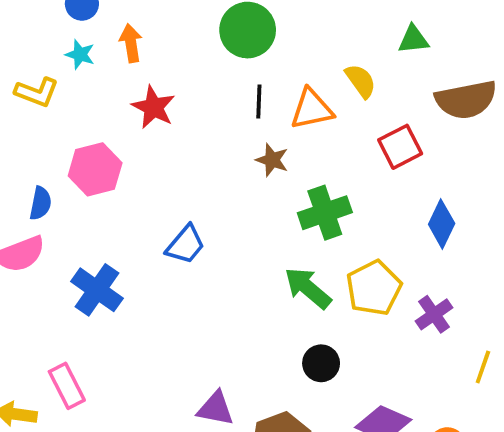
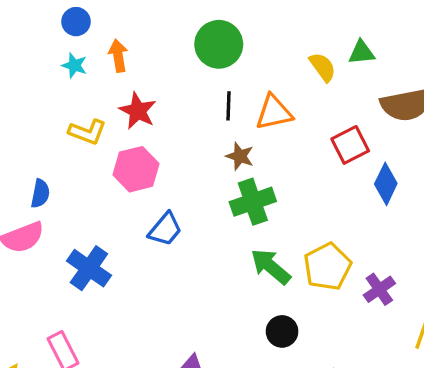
yellow semicircle: (361, 81) -> (323, 67), moved
yellow L-shape: (37, 92) -> (87, 132), moved
pink hexagon: (95, 169) -> (136, 169), moved
green cross: (325, 213) -> (253, 202), moved
blue diamond: (442, 224) -> (386, 184), moved

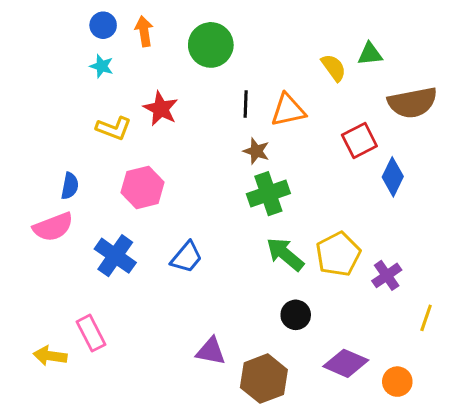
green circle: (219, 44) -> (211, 45), moved
orange arrow: (118, 56) -> (144, 31), moved
pink hexagon: (136, 169) -> (143, 187), moved
blue trapezoid: (165, 229) -> (187, 257), moved

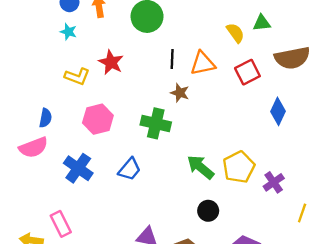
red square: (359, 140) -> (247, 72), moved
green cross: (268, 194) -> (156, 123), moved, turned 32

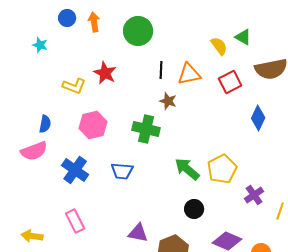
green triangle: (262, 23) -> (243, 37), turned 36
cyan star: (68, 32) -> (40, 45), moved
blue trapezoid: (130, 169) -> (122, 171), turned 55
purple cross: (274, 182) -> (254, 195), moved
pink rectangle: (61, 224) -> (75, 221), moved

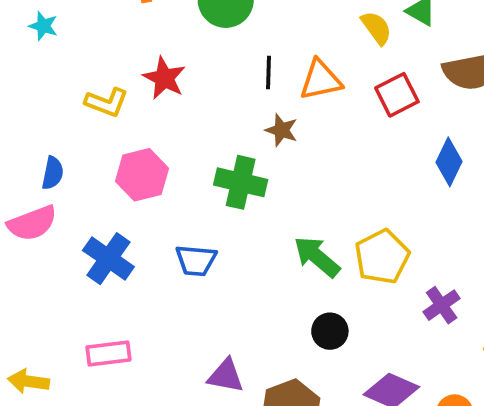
pink rectangle: (75, 221) -> (108, 353), turned -70

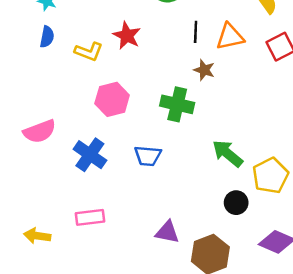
blue semicircle: (53, 173) -> (47, 37), moved
yellow pentagon: (382, 257) -> (271, 176), moved

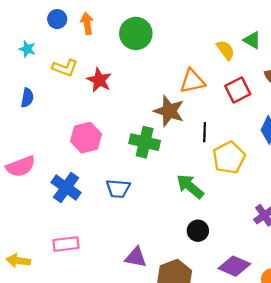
black line: (196, 32) -> (205, 132), moved
blue semicircle: (47, 37) -> (27, 98), moved
yellow L-shape: (89, 52) -> (65, 68), moved
brown star: (204, 70) -> (169, 111), size x1.6
yellow pentagon: (271, 176) -> (229, 158), moved

